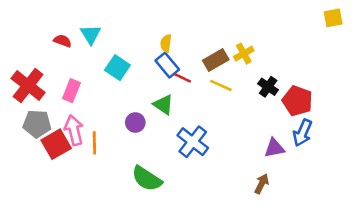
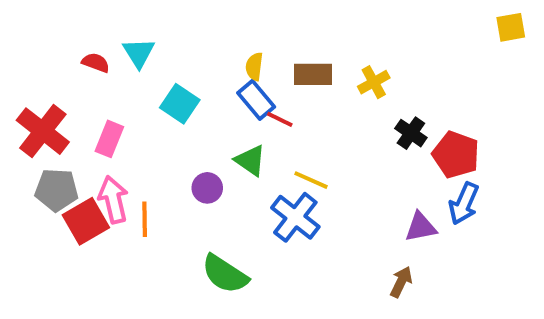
brown rectangle: (216, 60) -> (313, 74), moved, turned 30
yellow line: (221, 85) -> (311, 180), moved

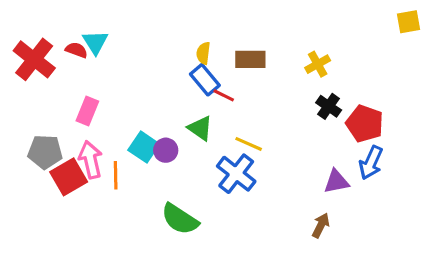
cyan triangle: (139, 53) -> (95, 42), moved
yellow cross: (374, 82) -> (318, 64), moved
cyan square: (180, 104) -> (144, 147), moved
red cross: (43, 131) -> (34, 59), moved

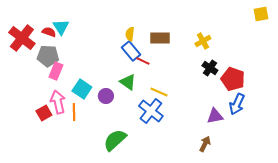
cyan square: (144, 147) -> (82, 89), moved
gray pentagon: (45, 152) -> (48, 56), moved
red square: (69, 177) -> (44, 113), size x0.7
green semicircle: (180, 219) -> (115, 140), turned 105

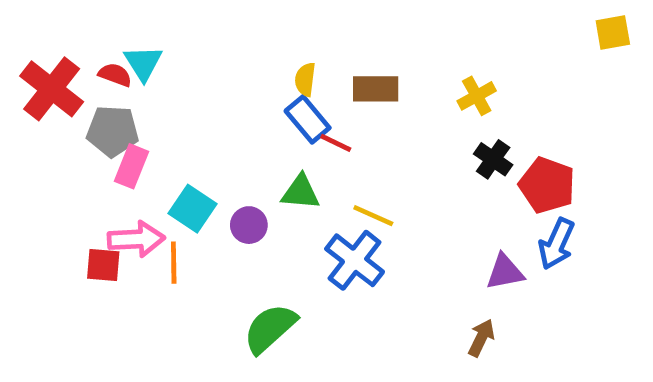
green triangle: (128, 82) -> (301, 192), turned -30
pink arrow: (58, 102) -> (136, 239), turned 100
red square: (44, 113) -> (103, 265), turned 35

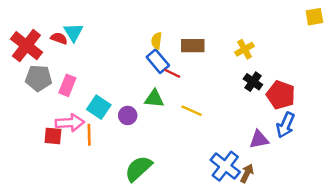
gray pentagon: (113, 131) -> (39, 78), moved
blue cross: (355, 260) -> (225, 166), moved

